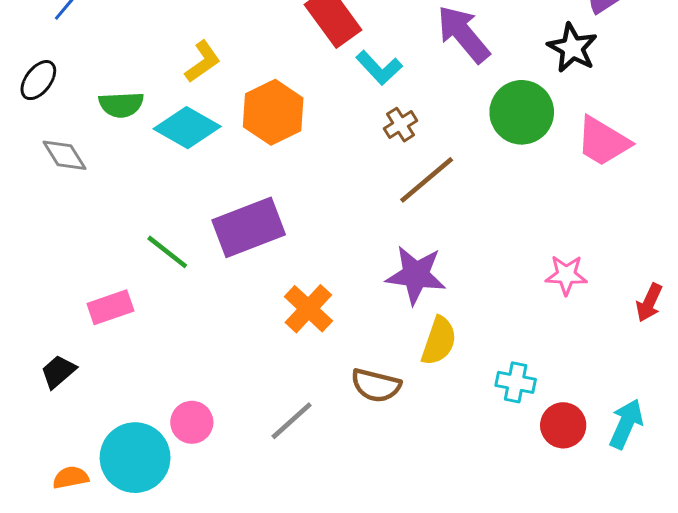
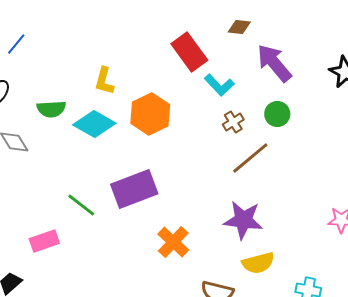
yellow L-shape: (203, 62) -> (104, 81), turned 140
green circle: (522, 112) -> (277, 114), moved, size x0.6
yellow semicircle: (439, 341) -> (258, 263), turned 56

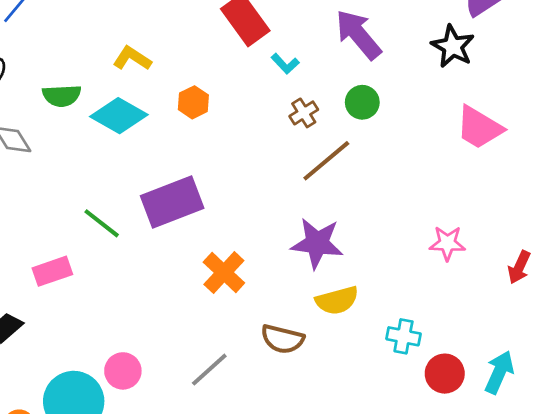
yellow L-shape: (104, 81) -> (132, 58), turned 108
cyan L-shape: (219, 85) -> (285, 64), size x0.7
orange hexagon: (150, 114) -> (193, 102), size x0.6

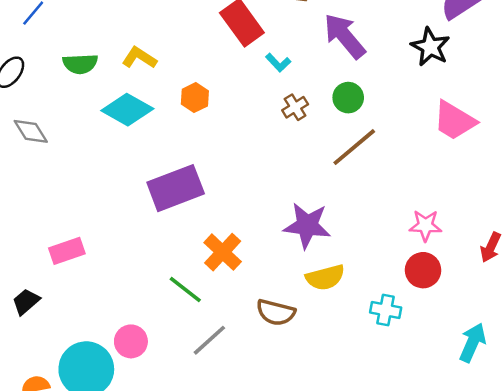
green semicircle: (62, 96) -> (80, 64), moved
brown line: (326, 161) -> (354, 147), moved
green line: (102, 223) -> (185, 289), moved
red circle: (445, 374) -> (423, 270), moved

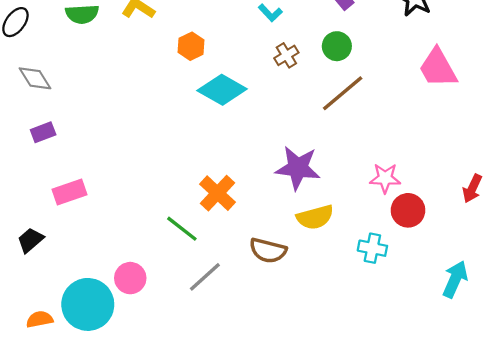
cyan diamond: (127, 110) -> (222, 90), moved
pink trapezoid: (454, 121) -> (438, 68), turned 30
purple rectangle: (176, 188) -> (43, 132), moved, size x0.5
pink star: (425, 226) -> (385, 178), moved

